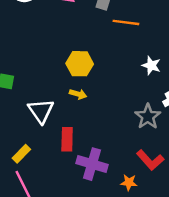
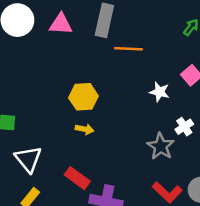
white triangle: (41, 111) -> (28, 159), moved
red rectangle: (67, 139) -> (77, 178), turned -50

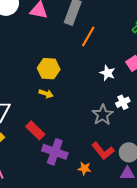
orange line: (129, 49) -> (88, 36), turned -70

